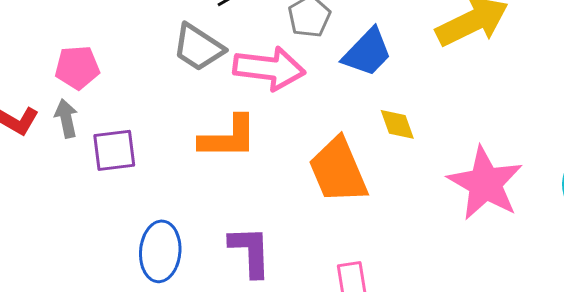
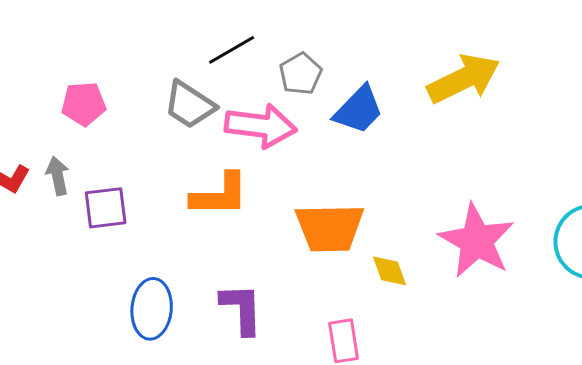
pink pentagon: (77, 67) -> (84, 104), moved
yellow diamond: (397, 124) -> (390, 271), moved
orange trapezoid: (338, 170) -> (330, 228), turned -68

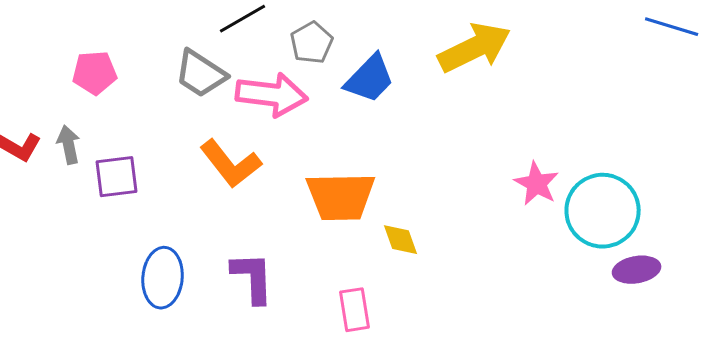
orange L-shape: (220, 195) -> (231, 164), turned 52
pink star: (477, 241) -> (537, 184), moved, size x0.6

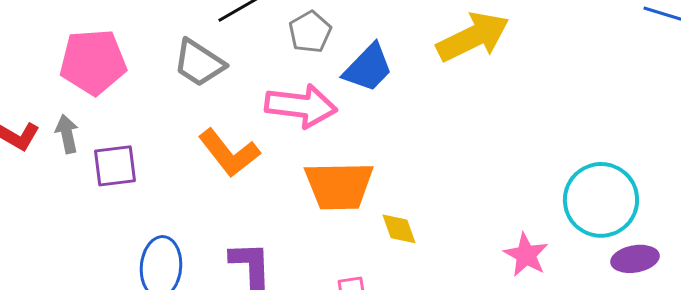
pink pentagon: (95, 73) -> (93, 62), size x1.5
pink arrow: (272, 95) -> (301, 106), moved
pink star: (537, 184) -> (526, 255), moved

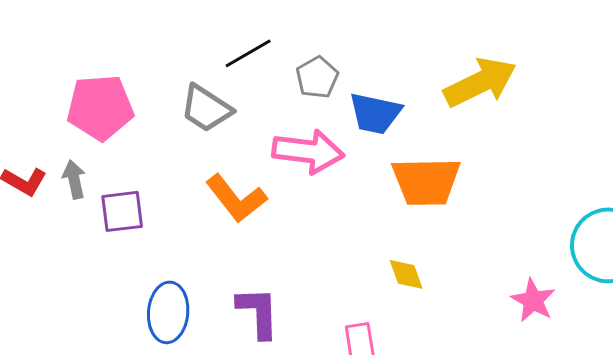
blue trapezoid: (368, 68) -> (375, 113), turned 58
orange trapezoid: (339, 186) -> (426, 181), moved

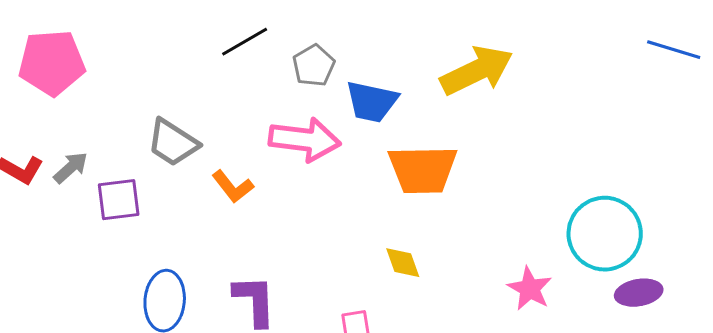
pink pentagon: (100, 107) -> (52, 63), moved
gray trapezoid: (206, 108) -> (173, 143), moved
gray arrow: (74, 179) -> (71, 168), turned 60
orange L-shape: (236, 198) -> (233, 187), size x0.7

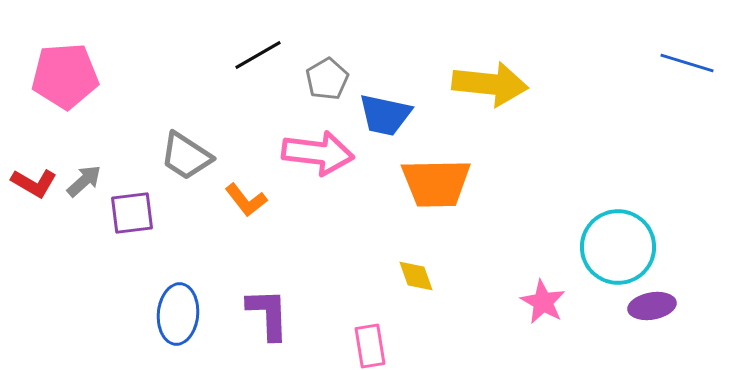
yellow arrow: (477, 71) -> (490, 84), turned 32

